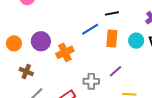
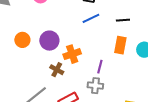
blue line: (90, 29) -> (91, 18), moved
purple line: (116, 71) -> (100, 67), moved, turned -40
brown cross: (26, 72) -> (57, 70), moved

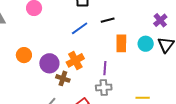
blue line: (91, 18) -> (80, 28), moved
black line: (123, 20) -> (108, 20), moved
purple circle: (49, 41) -> (49, 63), moved

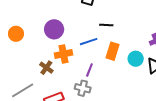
blue line: (80, 28) -> (89, 42), moved
purple circle: (49, 63) -> (54, 29), moved

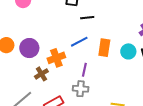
black line: (106, 25) -> (87, 18), moved
purple circle: (54, 29) -> (29, 48), moved
brown cross: (46, 68) -> (41, 74), turned 32

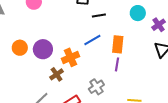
cyan circle: (128, 51) -> (138, 13), moved
purple line: (84, 70) -> (117, 64), moved
gray cross: (81, 89) -> (96, 87), turned -35

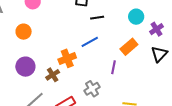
orange rectangle: (118, 44) -> (129, 47), moved, turned 42
orange circle: (20, 48) -> (24, 32), moved
purple circle: (43, 49) -> (25, 67), moved

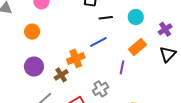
cyan circle: (136, 17) -> (136, 17), moved

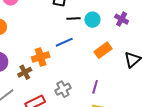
cyan circle: (136, 17) -> (92, 20), moved
purple cross: (165, 29) -> (122, 19), moved, turned -32
purple line: (122, 67) -> (95, 87), moved

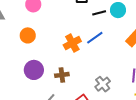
orange cross: (41, 57) -> (72, 43), moved
brown cross: (25, 72) -> (62, 75), turned 32

